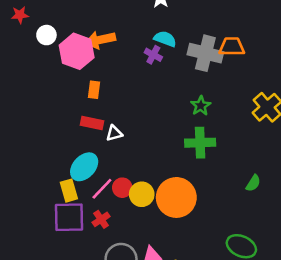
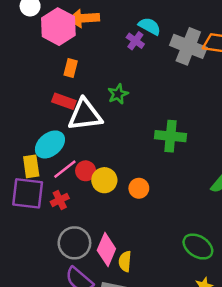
green star: (201, 106) -> (118, 94), moved
white triangle: (114, 133) -> (85, 115), size x2.0
orange circle: (176, 197) -> (139, 188), size x0.5

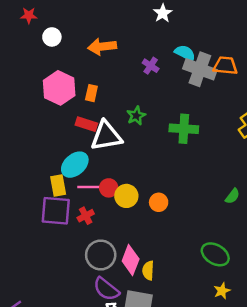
cyan semicircle: (150, 26) -> (185, 53), moved
pink hexagon: (58, 27) -> (59, 88), moved
green cross: (171, 136) -> (184, 129), moved
pink line: (65, 169) -> (89, 187), turned 40

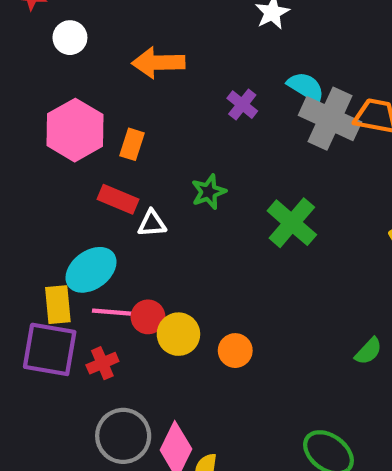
green cross: (184, 129) -> (292, 223), turned 32
white triangle: (106, 136) -> (152, 223), size x0.5

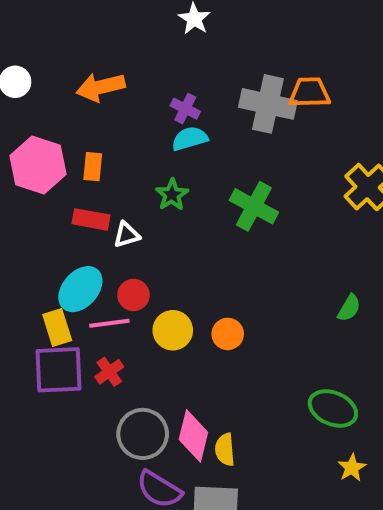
cyan semicircle: (306, 87) -> (190, 139), moved, turned -36
red circle: (148, 317) -> (133, 295), moved

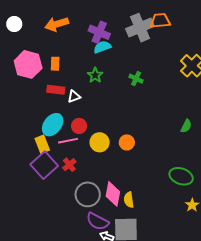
gray cross: (268, 104) -> (140, 28), turned -32
purple cross: (185, 109) -> (99, 32), size x1.5
green cross: (254, 206) -> (136, 79), size x0.6
purple square: (59, 370) -> (44, 165), turned -36

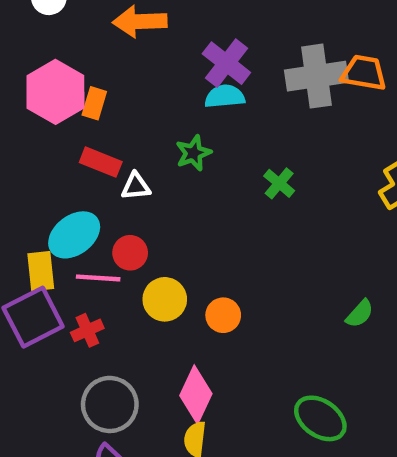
orange rectangle: (55, 64) -> (94, 103), moved
pink diamond: (113, 194) -> (196, 395), moved

